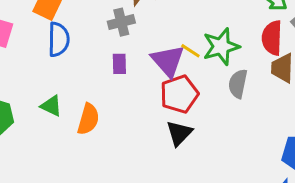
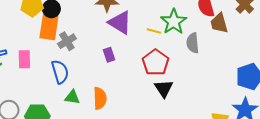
gray cross: (121, 22) -> (67, 41), moved
blue semicircle: (59, 39) -> (60, 72), moved
purple triangle: (168, 61) -> (120, 23), moved

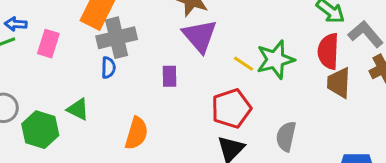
gray cross: (67, 41) -> (117, 38), size x1.4
gray semicircle: (193, 43) -> (286, 136), moved
blue semicircle: (60, 72) -> (108, 68), moved, size x0.6
green triangle: (72, 97) -> (78, 109), moved

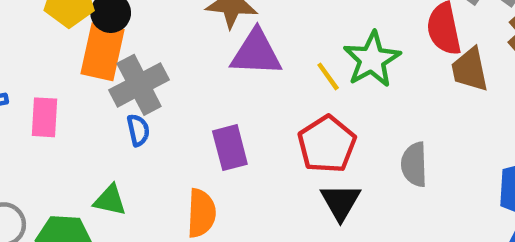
purple triangle: (200, 36) -> (256, 53), turned -33
yellow line: (243, 64) -> (328, 76), turned 35
purple rectangle: (169, 76) -> (230, 148), moved, size x1.4

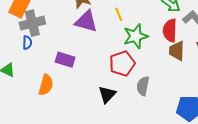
yellow line: (328, 76) -> (119, 14), moved
red pentagon: (327, 144) -> (122, 63), moved
purple rectangle: (230, 148) -> (65, 60), turned -72

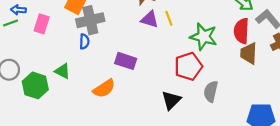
yellow line: (119, 14) -> (169, 18), moved
purple triangle: (86, 21) -> (150, 19), size x0.7
green star: (136, 36) -> (204, 37), turned 30
orange semicircle: (46, 85) -> (104, 88), turned 40

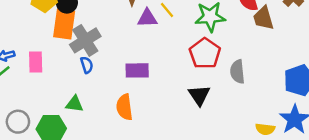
orange semicircle: (104, 88) -> (124, 107), turned 135

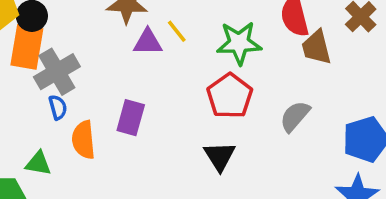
purple rectangle: (137, 70) -> (131, 118), turned -75
gray semicircle: (237, 72) -> (295, 116), moved, turned 45
orange semicircle: (124, 107) -> (83, 140), moved

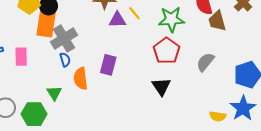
green triangle: (38, 163) -> (54, 93), turned 49

